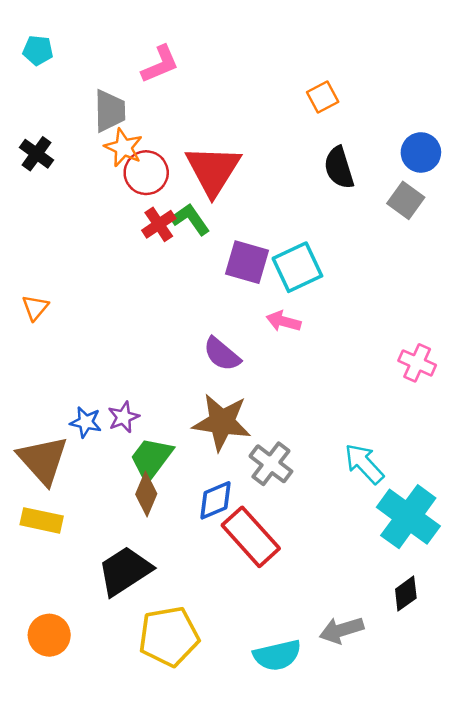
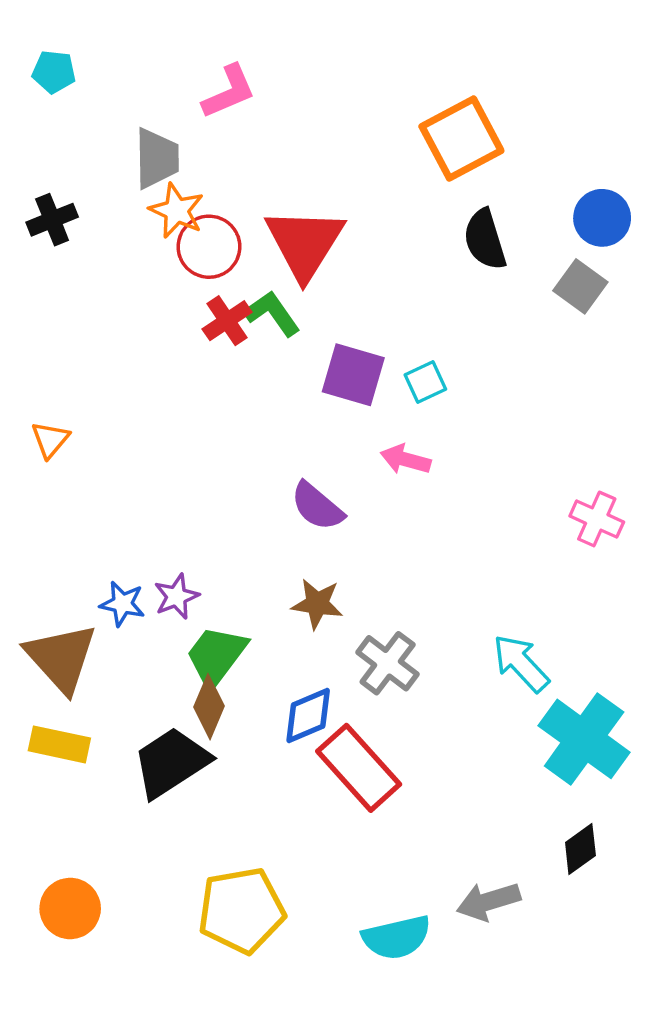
orange square: (323, 97) -> (461, 139), size x1.8
black cross: (37, 154) -> (52, 220), turned 32
cyan square: (297, 267) -> (425, 382), size x0.6
brown star: (222, 422) -> (317, 604), size x0.6
black trapezoid: (125, 571) -> (171, 762), moved

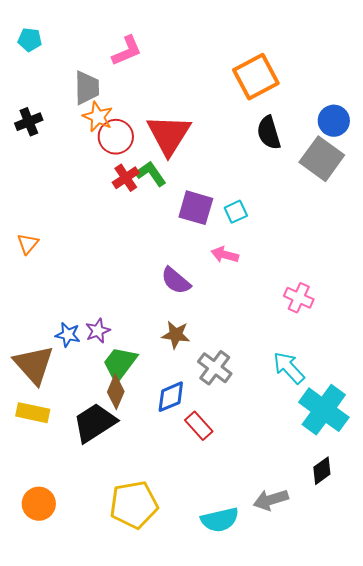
gray square: (580, 286) -> (322, 159), size x1.5
pink cross: (597, 519) -> (299, 298), moved
red rectangle: (359, 768) -> (199, 426), size x0.6

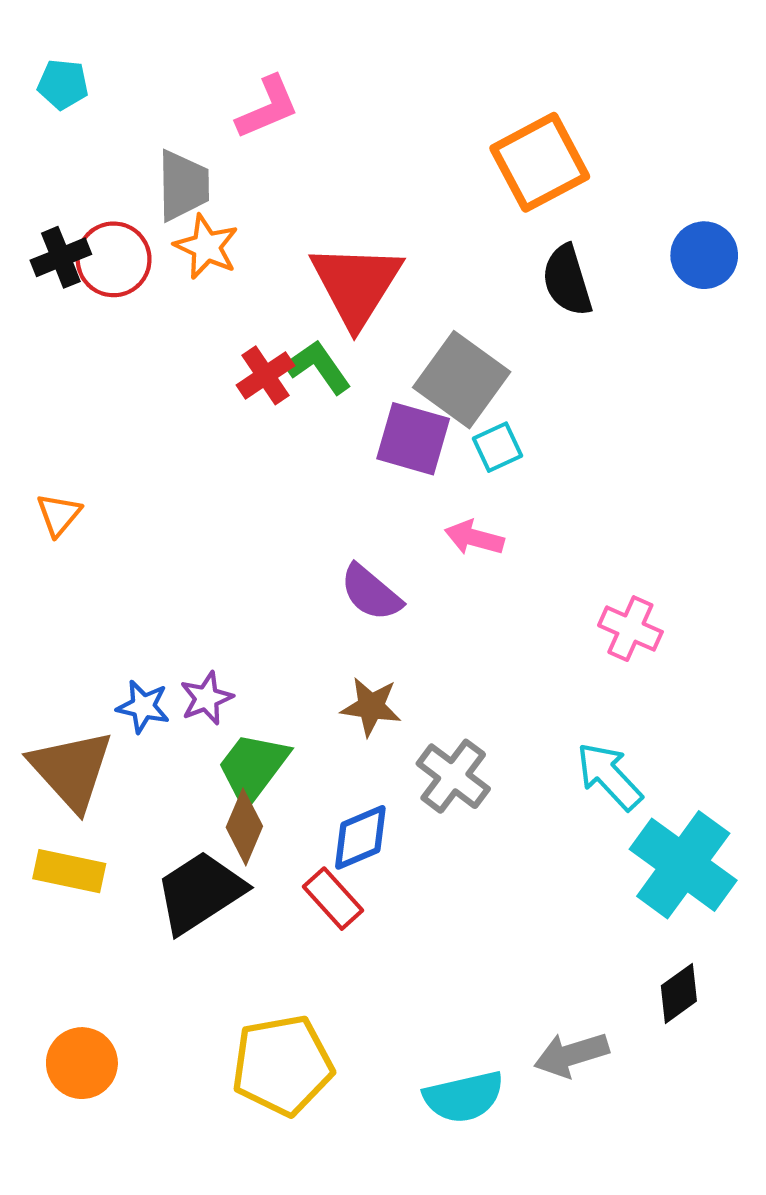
red circle: (116, 137) -> (114, 259), moved
gray square: (322, 159) -> (462, 380), moved
red rectangle: (199, 426) -> (333, 899), moved

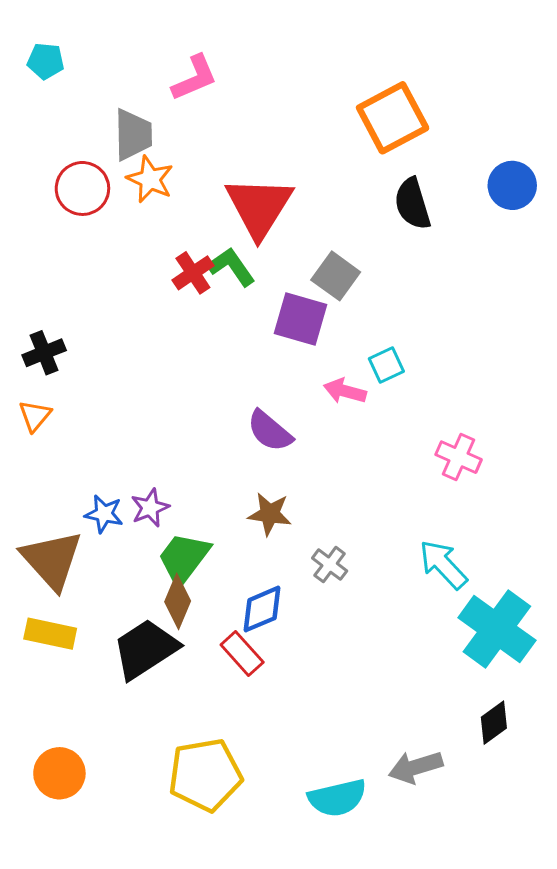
black cross: (61, 257) -> (44, 353), moved
gray square: (462, 380) -> (336, 276), size x0.7
cyan square: (498, 447) -> (386, 365), moved
orange triangle: (59, 515) -> (35, 416), moved
gray cross: (453, 776) -> (330, 565), size x0.7

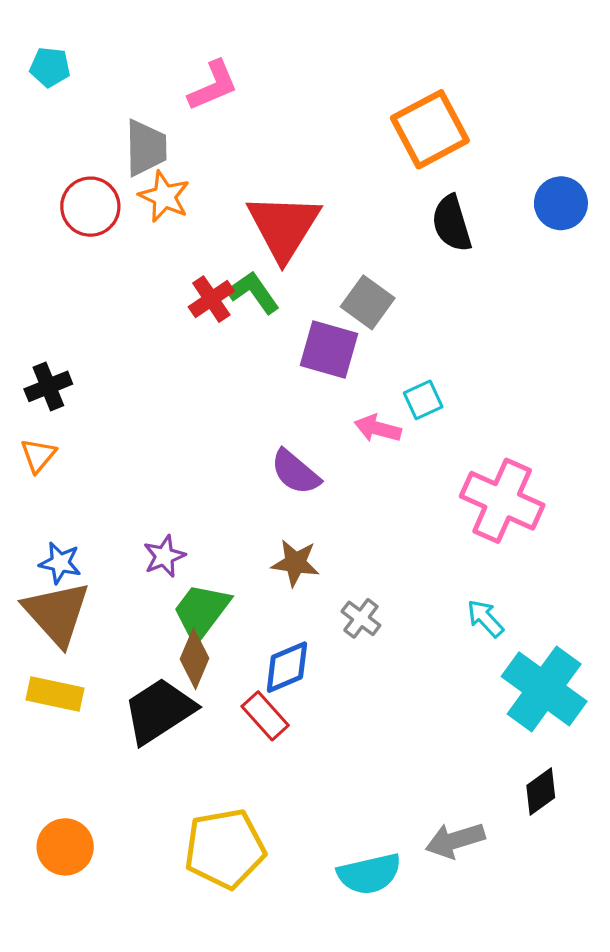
pink cross: (459, 457) -> (502, 501), size x1.6
blue star: (104, 514) -> (60, 563), moved
cyan arrow: (443, 565) -> (485, 618), size x0.7

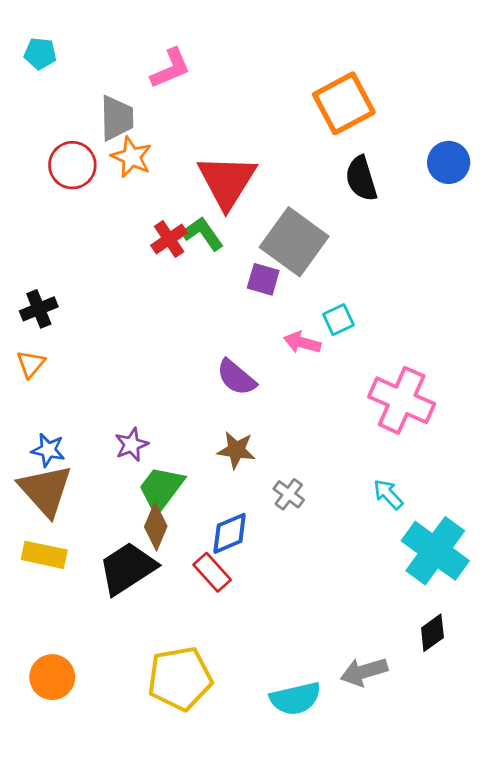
gray square: (368, 302) -> (294, 242), size x1.6
purple square: (329, 349) -> (263, 279), size x0.7

